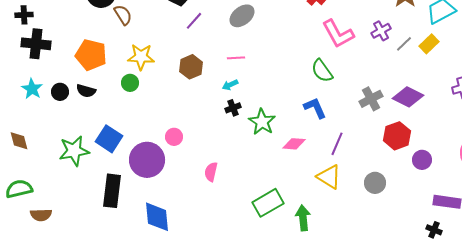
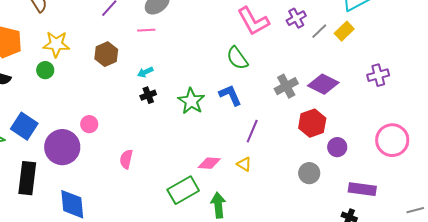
pink line: (236, 58) -> (146, 30), moved
green star: (262, 122) -> (191, 101), moved
pink diamond: (294, 144) -> (209, 163), moved
yellow triangle: (329, 177) -> (244, 164), size x0.6
gray circle: (375, 183) -> (309, 173), moved

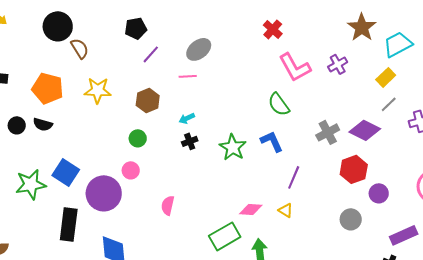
gray line: (319, 31) -> (389, 104), moved
green circle: (45, 70) -> (138, 138), moved
purple rectangle: (362, 189) -> (404, 235), turned -32

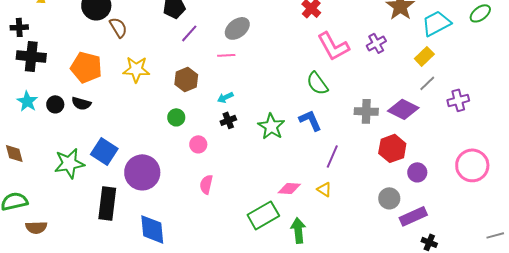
gray cross: (328, 132) -> (366, 111), turned 30
pink circle: (131, 170) -> (198, 144), moved
purple rectangle: (404, 235) -> (413, 216), moved

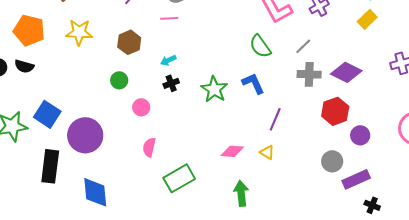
gray line: (427, 83) -> (303, 46), moved
green rectangle: (263, 215) -> (179, 178), moved

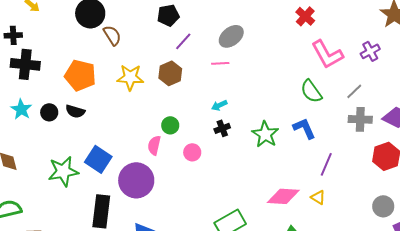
brown hexagon: (129, 42) -> (170, 73), moved
pink semicircle: (149, 147) -> (154, 145), moved
pink diamond: (232, 151) -> (283, 196), size x1.4

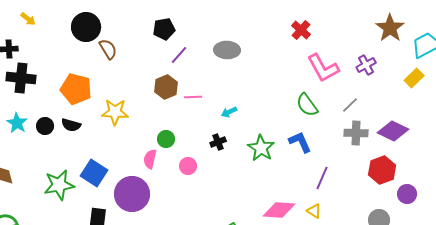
gray ellipse: (231, 36) -> (227, 50), turned 40
pink line: (220, 63) -> (193, 97), moved
yellow star: (130, 77) -> (115, 112), moved
cyan arrow: (219, 105) -> (229, 112), moved

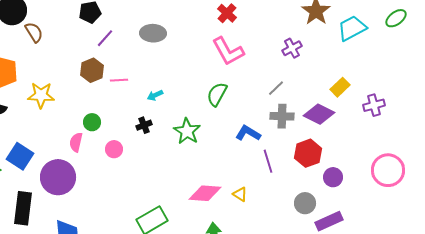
pink L-shape: (323, 68) -> (228, 51), moved
yellow rectangle: (414, 78) -> (340, 87), moved
green semicircle: (307, 105) -> (217, 94), moved, turned 65
blue L-shape: (300, 142) -> (248, 133), moved, turned -35
purple line: (322, 178) -> (268, 161), moved, turned -40

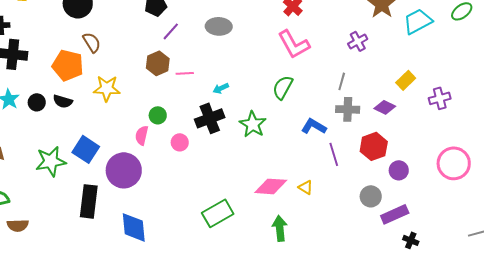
brown semicircle: (34, 32) -> (92, 42), moved
gray line: (276, 88) -> (342, 81), turned -30
purple diamond: (319, 114) -> (385, 107), size x0.7
black cross: (144, 125) -> (210, 118), size x1.8

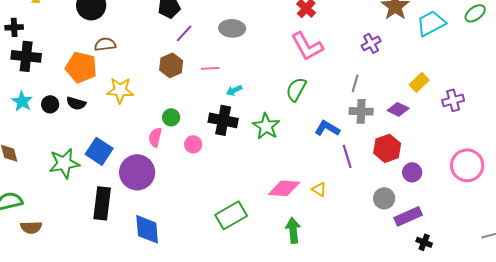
brown semicircle: (92, 42) -> (105, 44), turned -65
pink line: (185, 73) -> (210, 68), moved
black cross: (210, 118) -> (223, 120), turned 32

